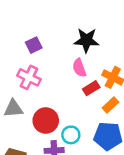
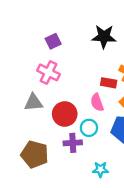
pink semicircle: (79, 68) -> (97, 102), moved
red rectangle: (91, 88) -> (109, 83), turned 42

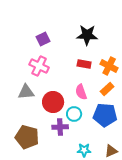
red rectangle: (109, 83) -> (84, 64), moved

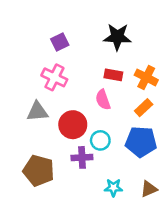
pink semicircle: (81, 92) -> (103, 100), moved

